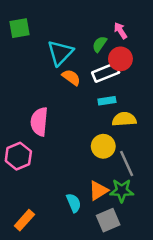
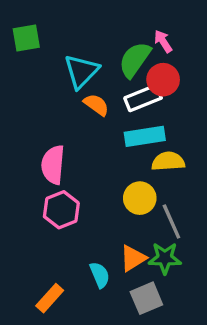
green semicircle: (100, 44) -> (135, 60), size x1.6
cyan rectangle: (107, 101) -> (145, 136), size x1.6
pink hexagon: (18, 156) -> (61, 210), moved
orange rectangle: (24, 220) -> (50, 298), moved

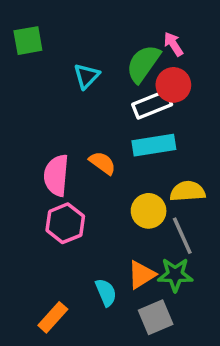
cyan triangle: (81, 71) -> (86, 76), size x0.7
orange semicircle: (96, 105) -> (102, 163), moved
yellow semicircle: (168, 161) -> (188, 191), moved

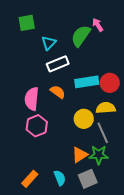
green square: (28, 41) -> (27, 23), moved
red circle: (173, 85) -> (110, 83), moved
white rectangle: (152, 104) -> (58, 64), moved
cyan semicircle: (106, 292) -> (60, 178), moved

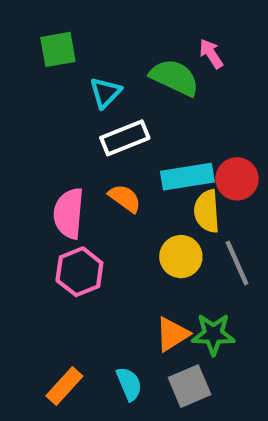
green semicircle: (81, 36) -> (174, 77), turned 80
yellow semicircle: (106, 108) -> (207, 211), moved, turned -90
gray line: (103, 133) -> (237, 263), moved

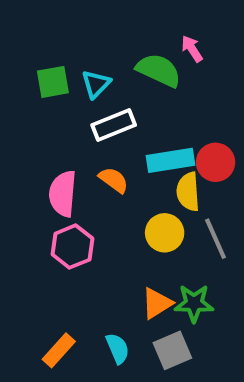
green square: (58, 49) -> (53, 82), moved

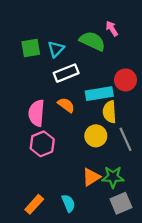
red circle: (216, 162) -> (125, 80), moved
gray square: (172, 350) -> (121, 203), moved

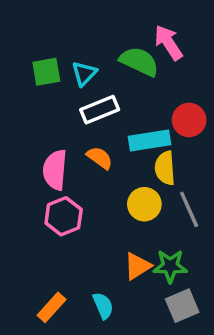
pink arrow: (112, 29) -> (168, 43), size x1.5

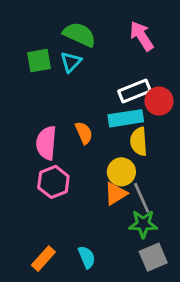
green semicircle: (139, 61) -> (79, 35), moved
white rectangle: (100, 110) -> (134, 91), moved
orange semicircle: (100, 158) -> (84, 133), turned 30
gray line: (189, 209) -> (142, 198), moved
orange triangle: (137, 266) -> (116, 194), moved

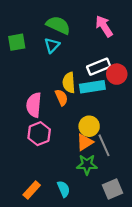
green square: (39, 61) -> (17, 42), moved
yellow semicircle: (139, 141) -> (69, 83), moved
green star: (143, 224) -> (87, 164), moved

